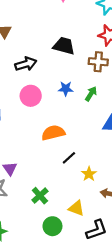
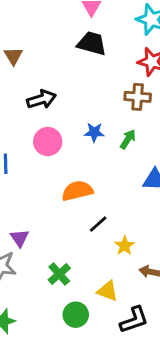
black trapezoid: (64, 46) -> (92, 43), moved

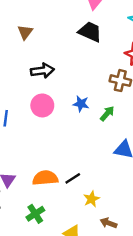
orange semicircle: (77, 191) -> (45, 178), moved

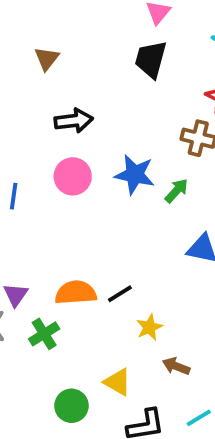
black trapezoid: (90, 32) -> (151, 59), turned -100
blue star: (81, 104) -> (135, 175), size x1.5
green cross: (35, 214) -> (44, 334), moved

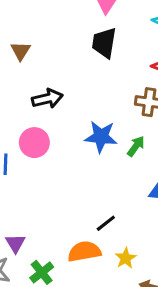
pink circle: (73, 176) -> (34, 143), moved
orange semicircle: (76, 293) -> (84, 251), moved
black line: (120, 294) -> (106, 223), moved

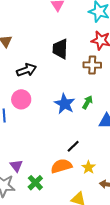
black trapezoid: (104, 43) -> (60, 49), moved
blue star: (101, 137) -> (65, 104), moved, turned 30
green arrow: (136, 146) -> (88, 102), moved

